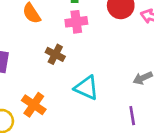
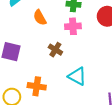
orange cross: (34, 105) -> (37, 86), turned -30

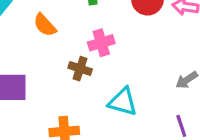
pink cross: (73, 26) -> (101, 43), moved

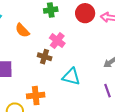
pink cross: (101, 43) -> (57, 41), turned -35

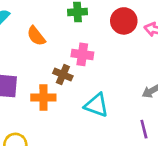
pink cross: (57, 41) -> (82, 54), turned -35
orange cross: (36, 96) -> (43, 97), moved

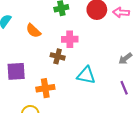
orange cross: (43, 97) -> (45, 88), moved

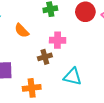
brown cross: (58, 56) -> (45, 57), turned -32

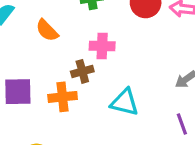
orange cross: (32, 88) -> (63, 97), moved

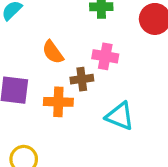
orange semicircle: (47, 30) -> (53, 52), moved

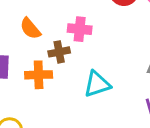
cyan triangle: (120, 116) -> (97, 84), turned -36

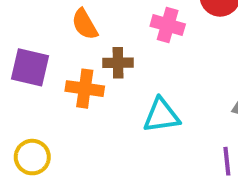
pink cross: (80, 29) -> (168, 25), moved

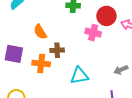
pink cross: (168, 25) -> (93, 33), moved

